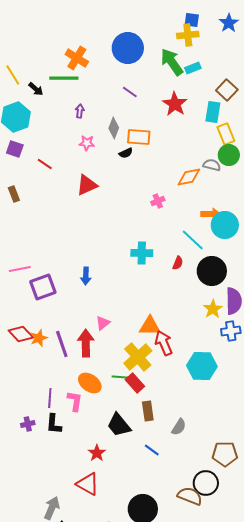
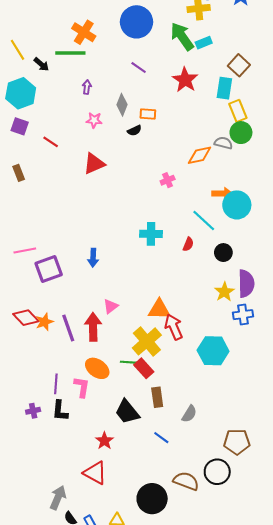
orange rectangle: (139, 137) -> (148, 114), size x0.7
black circle: (212, 271) -> (223, 253), size x0.6
brown semicircle: (190, 496) -> (186, 481), moved

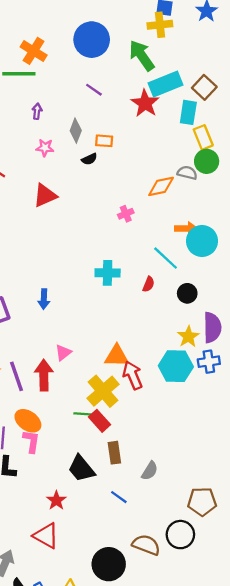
cyan rectangle: (204, 43) -> (166, 84), moved, size x1.8
cyan hexagon: (213, 351) -> (176, 366), moved
orange ellipse: (97, 368) -> (28, 421), moved

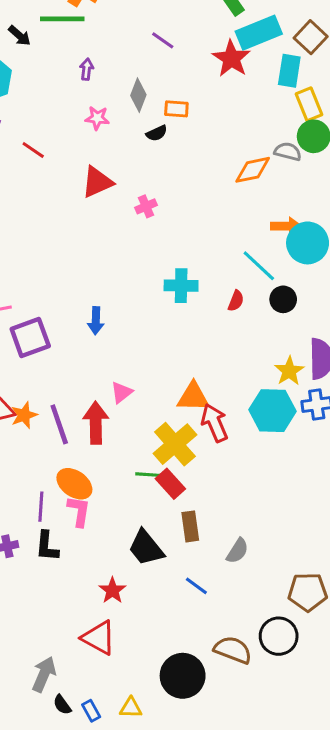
pink cross: (126, 214) -> (146, 206), moved
black circle: (187, 293) -> (283, 299), moved

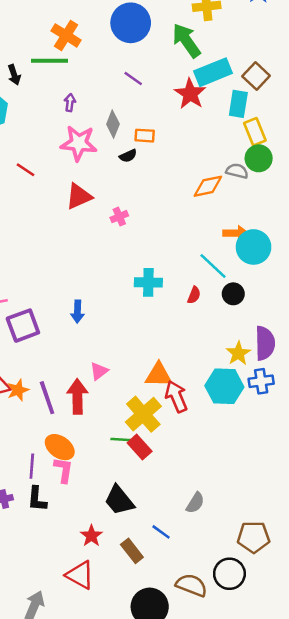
black arrow: (20, 36) -> (14, 75), turned 30
pink star: (97, 118) -> (79, 143), size x1.8
brown rectangle: (190, 526) -> (132, 551), moved, turned -30

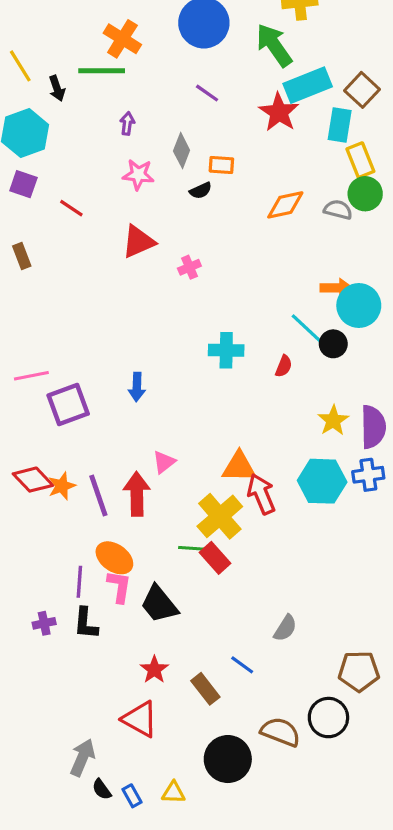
pink star: (79, 143) -> (138, 175), size x0.7
orange diamond: (208, 186) -> (285, 205), moved
black circle: (233, 294) -> (333, 344), moved
yellow star: (238, 353) -> (333, 420), moved
black trapezoid: (119, 500) -> (159, 604), moved

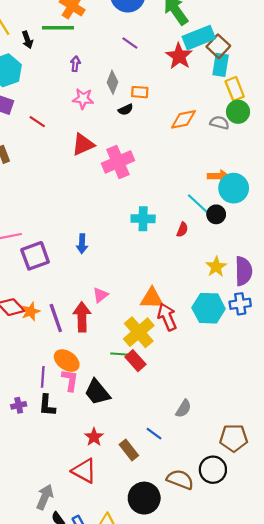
brown square: (362, 90) -> (218, 46), moved
pink cross: (189, 267) -> (118, 162), size x2.0

